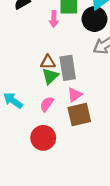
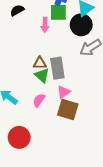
green triangle: (50, 76) -> (42, 75), turned -35
brown square: (79, 115) -> (68, 110), turned 30
red circle: (43, 138) -> (19, 137), moved

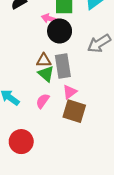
pink arrow: (45, 25) -> (49, 19), turned 104
black circle: (81, 25) -> (60, 31), moved

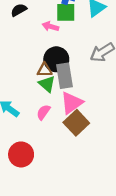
black circle: (60, 31) -> (56, 59), moved
pink triangle: (70, 92) -> (72, 103), size x1.5
brown square: (74, 111) -> (76, 123), turned 30

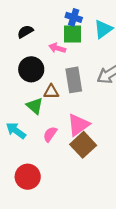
black circle: (56, 59) -> (31, 69), moved
gray rectangle: (65, 76) -> (74, 80), moved
green triangle: (47, 84) -> (35, 106), moved

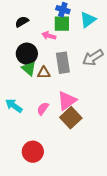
green triangle: (35, 106) -> (29, 69), moved
red circle: (28, 177) -> (33, 152), moved

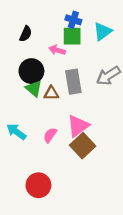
black semicircle: (22, 22) -> (26, 34), turned 144

